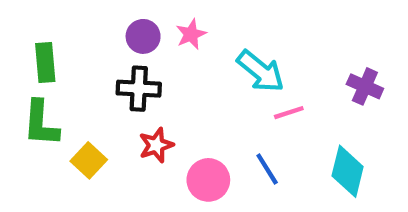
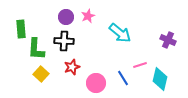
pink line: (289, 113) -> (140, 65), moved
green L-shape: (41, 123) -> (36, 49), moved

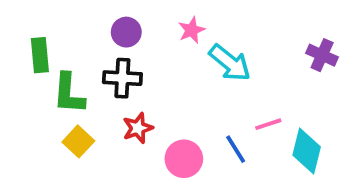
pink star: (88, 16) -> (192, 30), moved
purple cross: (168, 40) -> (322, 55), moved

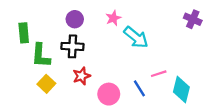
purple cross: (322, 55) -> (193, 19), moved

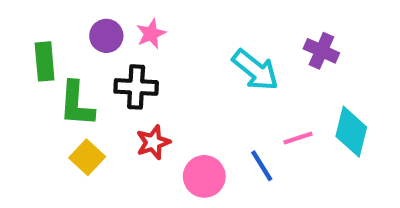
pink star: (113, 18) -> (151, 34), moved
purple circle: (75, 19) -> (106, 36), moved
purple cross: (193, 19) -> (321, 51), moved
cyan diamond: (181, 90) -> (351, 132), moved

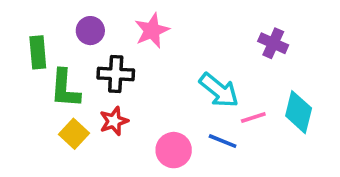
pink star: (151, 34) -> (152, 31), moved, size x1.4
cyan arrow: (255, 70) -> (219, 90), moved
red star: (153, 142) -> (114, 121), moved
blue line: (262, 166) -> (223, 141), turned -36

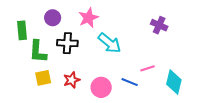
cyan arrow: (219, 90) -> (110, 43), moved
cyan diamond: (299, 112) -> (174, 82), moved
red star: (114, 121) -> (72, 80), moved
yellow square: (74, 134) -> (43, 78), turned 35

